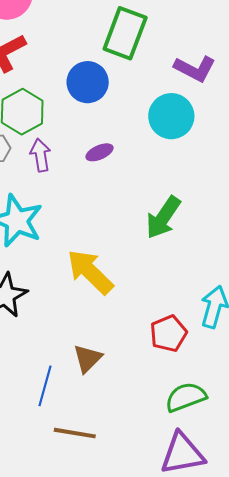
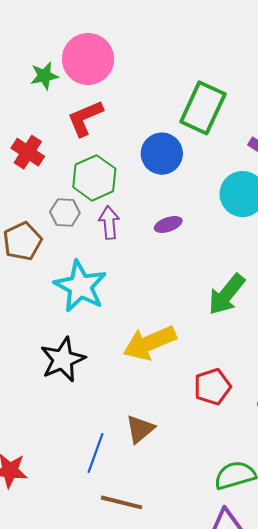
yellow arrow: (90, 272) -> (149, 343), turned -72
red pentagon: (169, 333) -> (212, 387), moved

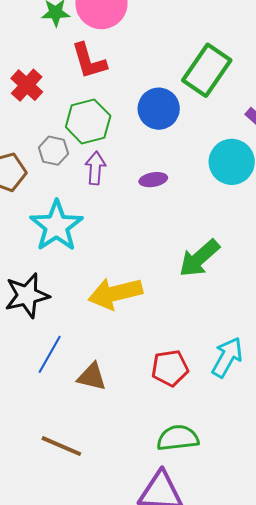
red L-shape: (85, 118) -> (89, 61), turned -93
red pentagon: (212, 387) -> (170, 368), moved
brown triangle: (140, 429) -> (92, 377), turned 44
blue line: (96, 453) -> (50, 354), moved

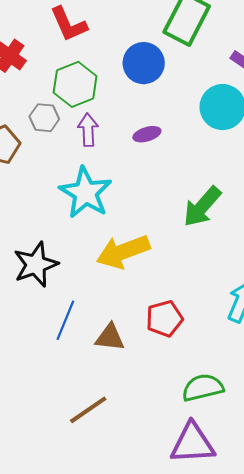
cyan star: (56, 226) -> (85, 193), moved
red pentagon: (170, 368) -> (164, 319), moved
brown line: (61, 446) -> (88, 410), turned -51

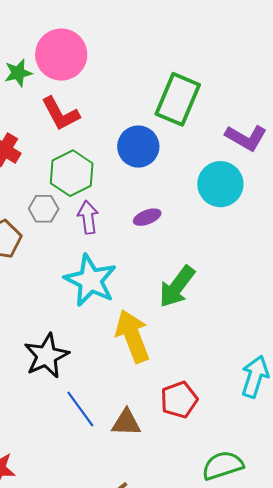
green arrow: (202, 207) -> (177, 287), moved
yellow arrow: (123, 252) -> (133, 336), turned 94
blue line: (65, 320) -> (80, 409), turned -54

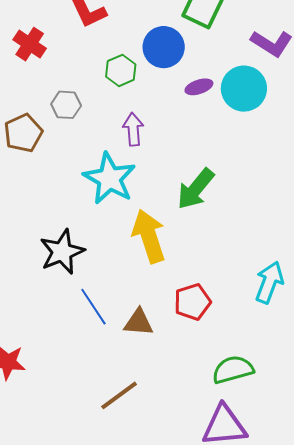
green hexagon: (72, 173) -> (121, 70), moved, size x0.7
purple arrow: (88, 217) -> (133, 129), moved
purple ellipse: (147, 217) -> (199, 87), moved

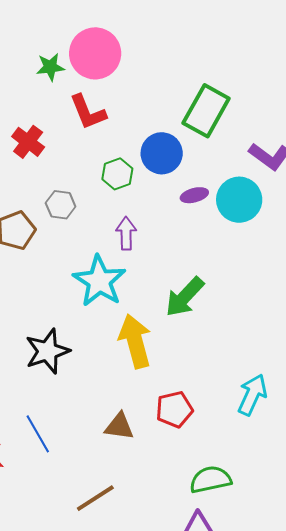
blue line: (93, 307) -> (38, 434), moved

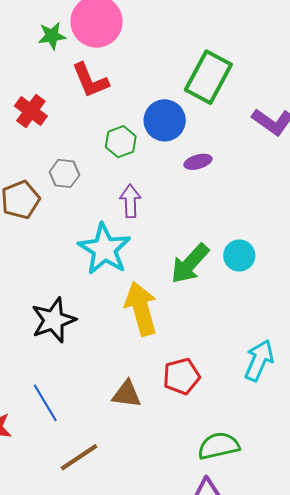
cyan circle: (239, 200) -> (239, 256), moved, size x0.7
brown line: (95, 498) -> (79, 457), moved

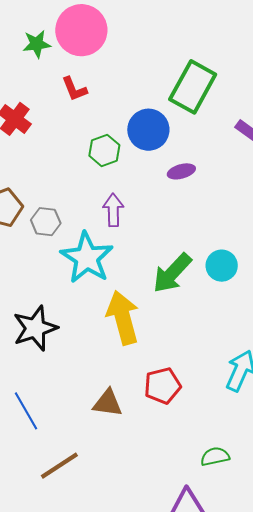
red L-shape: (90, 80) -> (74, 89), size x0.7
gray hexagon: (64, 173) -> (46, 222), moved
green semicircle: (219, 446) -> (215, 456), moved, size x0.7

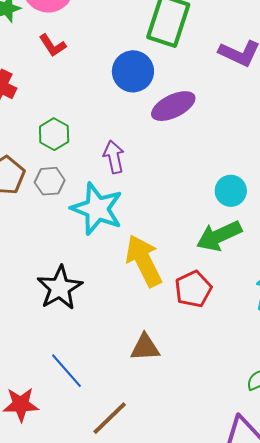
green hexagon: (104, 150) -> (54, 134), moved
purple ellipse: (181, 171) -> (173, 106), size x1.6
green arrow: (172, 273) -> (219, 236), moved, turned 33
red pentagon: (162, 386) -> (193, 289), moved

